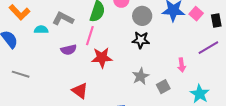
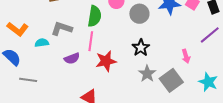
black star: (141, 40) -> (141, 48), moved, turned -30
gray line: (21, 74) -> (28, 80), moved
gray square: (163, 87) -> (171, 80), size x1.6

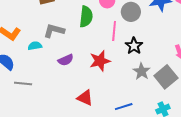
pink line: (91, 41) -> (114, 31), moved

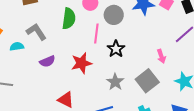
gray L-shape: (54, 31) -> (36, 32), turned 40
gray star: (142, 71) -> (115, 82), moved

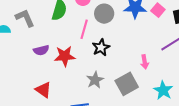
purple semicircle: (47, 61) -> (41, 50), moved

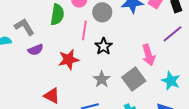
purple semicircle: (41, 50) -> (36, 50), moved
pink arrow: (145, 62) -> (149, 55), size x1.5

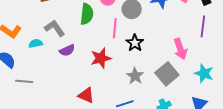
purple line: (172, 34) -> (203, 26), turned -40

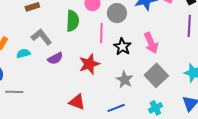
pink arrow: (180, 49) -> (151, 43), moved

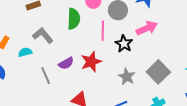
pink arrow: (151, 43) -> (147, 28), moved, turned -90
purple semicircle: (55, 58) -> (66, 63), moved
gray line: (14, 92) -> (46, 75), moved, turned 66

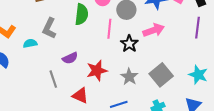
gray L-shape: (43, 35) -> (49, 28), turned -120
red star: (91, 62) -> (97, 71), moved
gray line: (46, 75) -> (53, 79), moved

